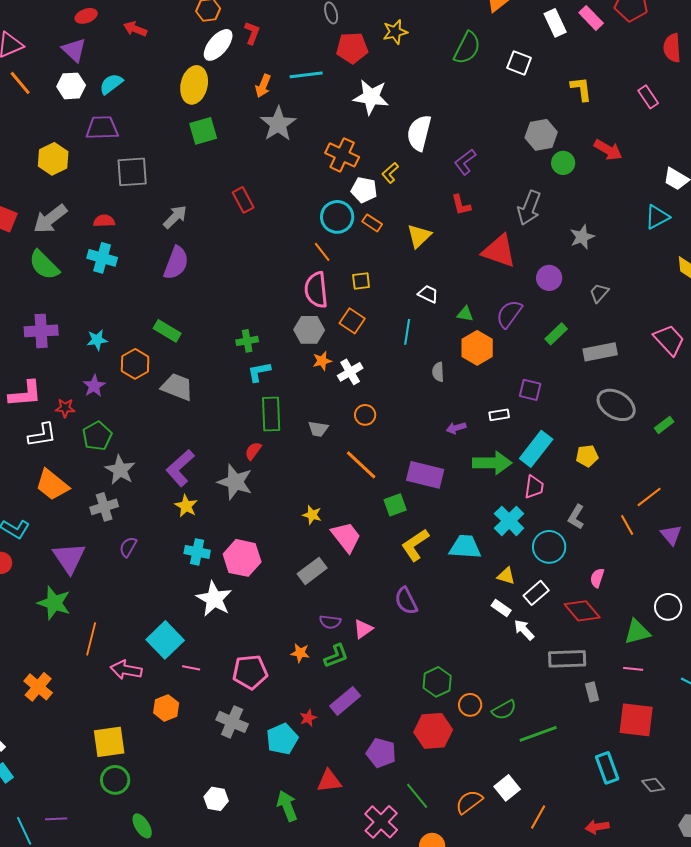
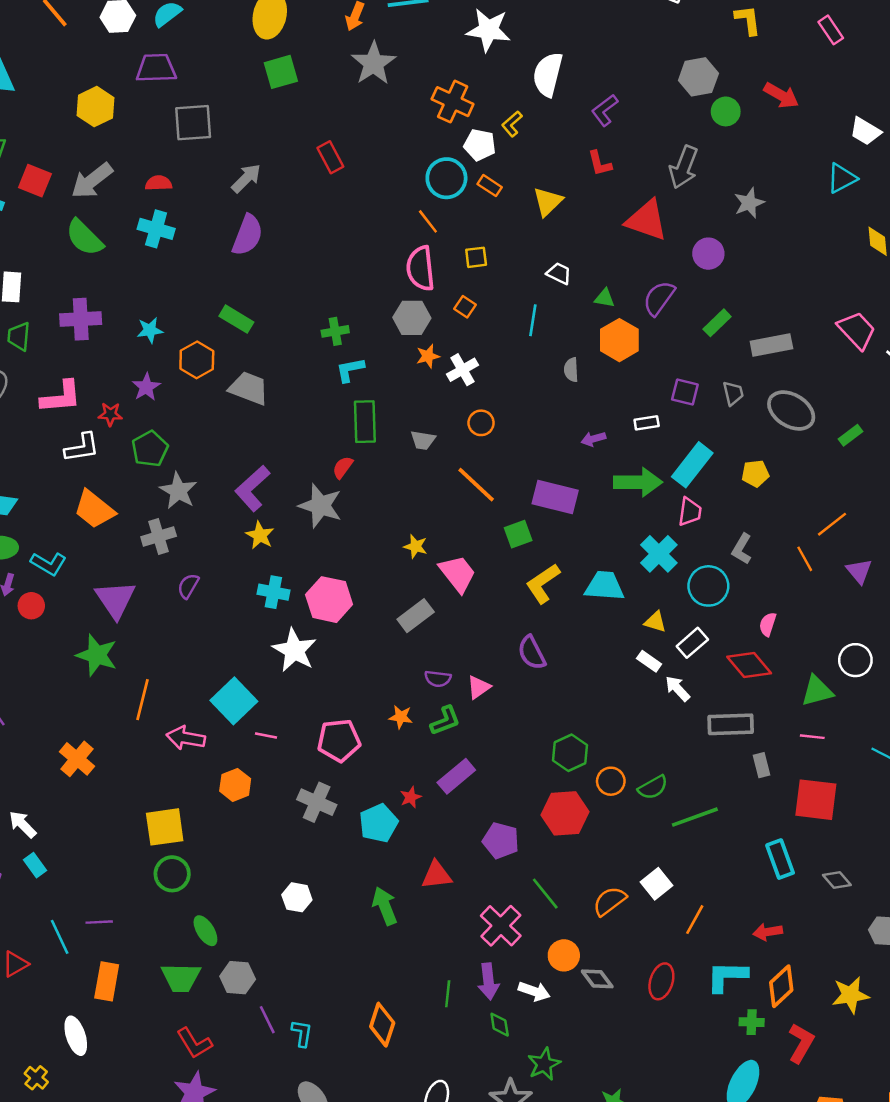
gray trapezoid: (599, 293) -> (733, 393), moved, turned 125
orange square: (352, 321) -> (465, 307), size x0.7

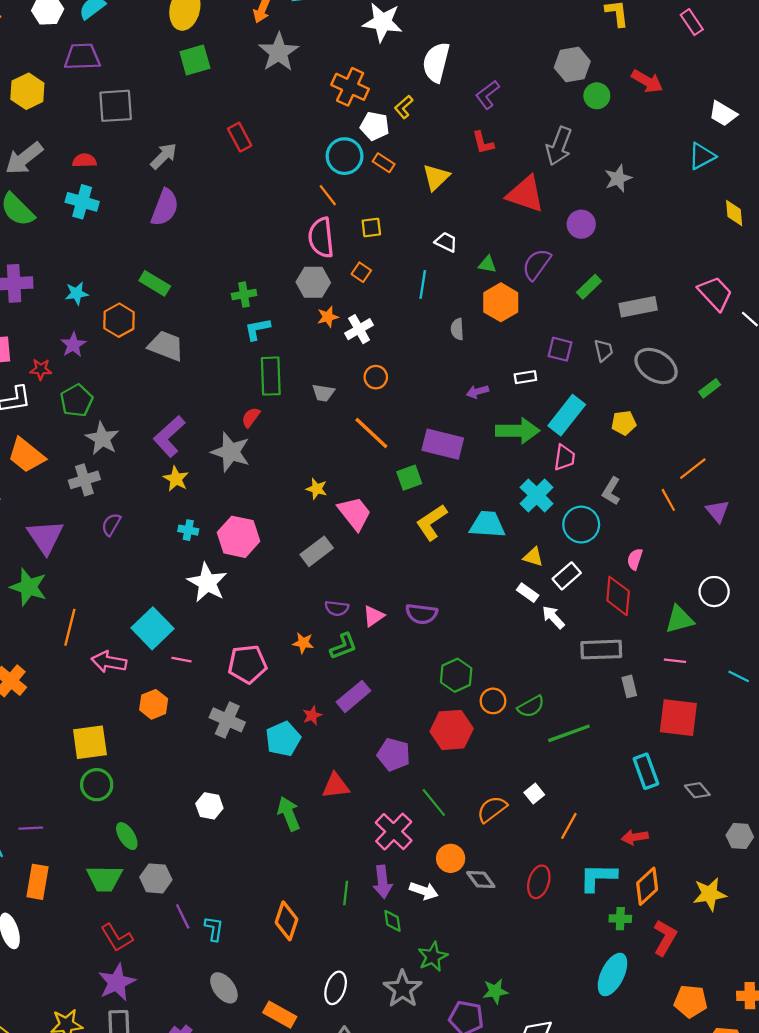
cyan cross: (273, 592) -> (188, 530), size x0.7
purple semicircle: (532, 653) -> (422, 614), moved, turned -56
red diamond: (749, 665) -> (618, 596), turned 45
white square: (656, 884) -> (534, 794), size x0.7

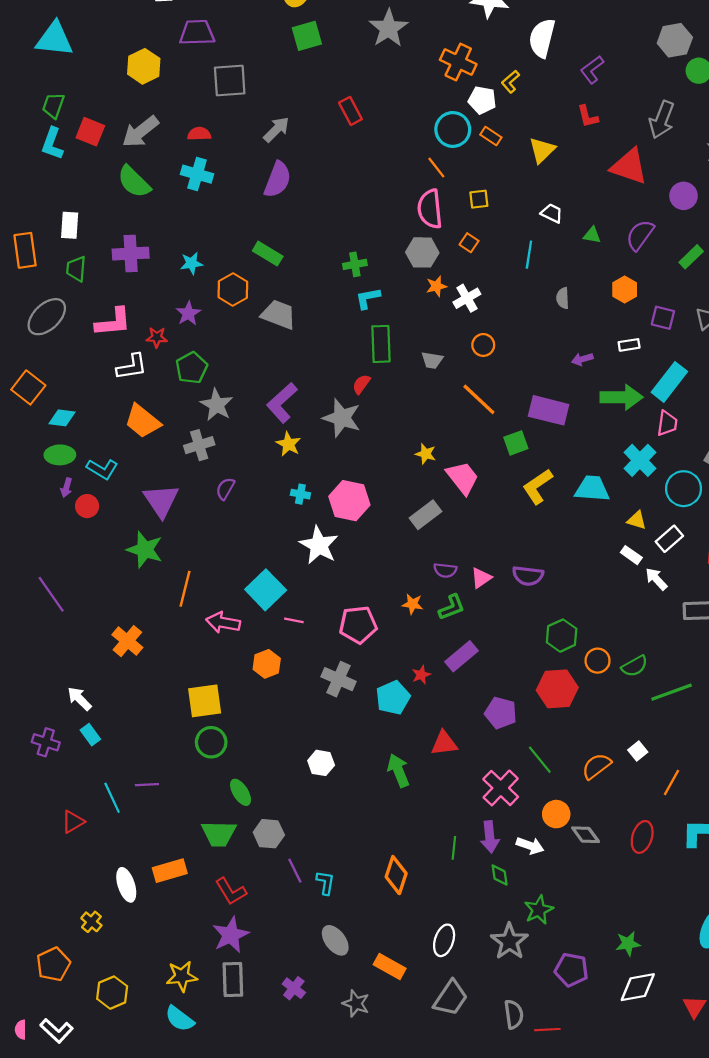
orange hexagon: (501, 302) -> (625, 289), moved, size x0.7
orange rectangle: (37, 882) -> (170, 871), moved, turned 64
green star: (495, 991) -> (628, 944), moved

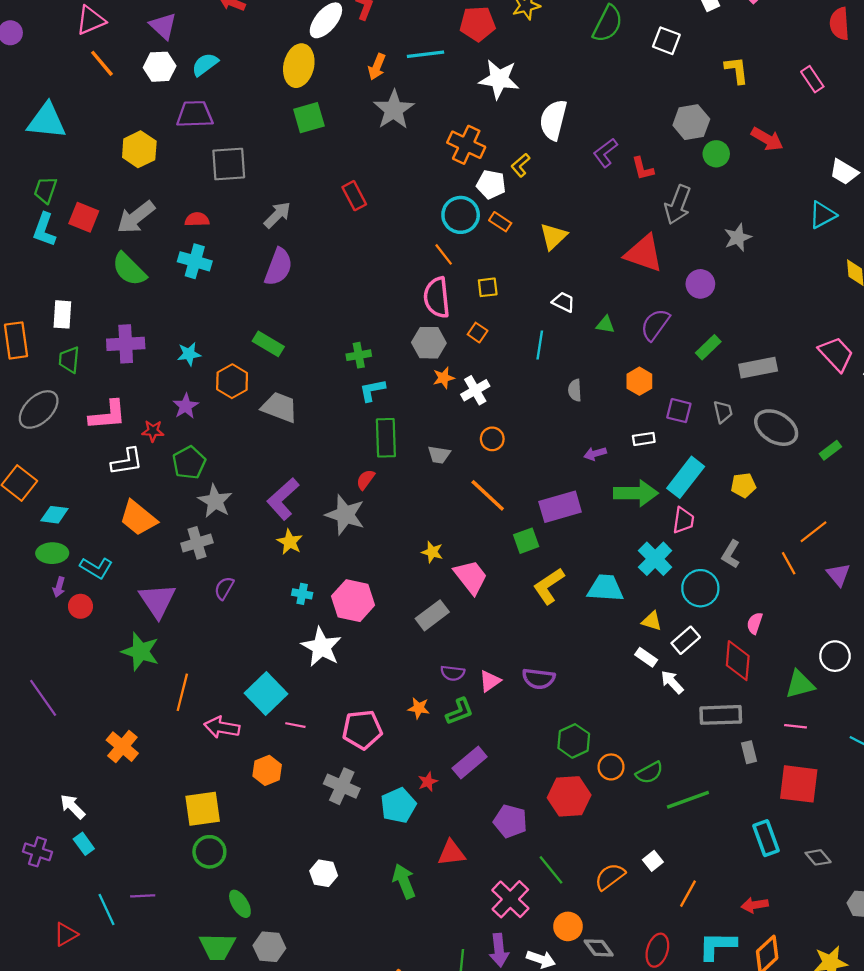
red L-shape: (588, 116) -> (643, 169), moved
purple rectangle: (549, 410) -> (560, 507), turned -30

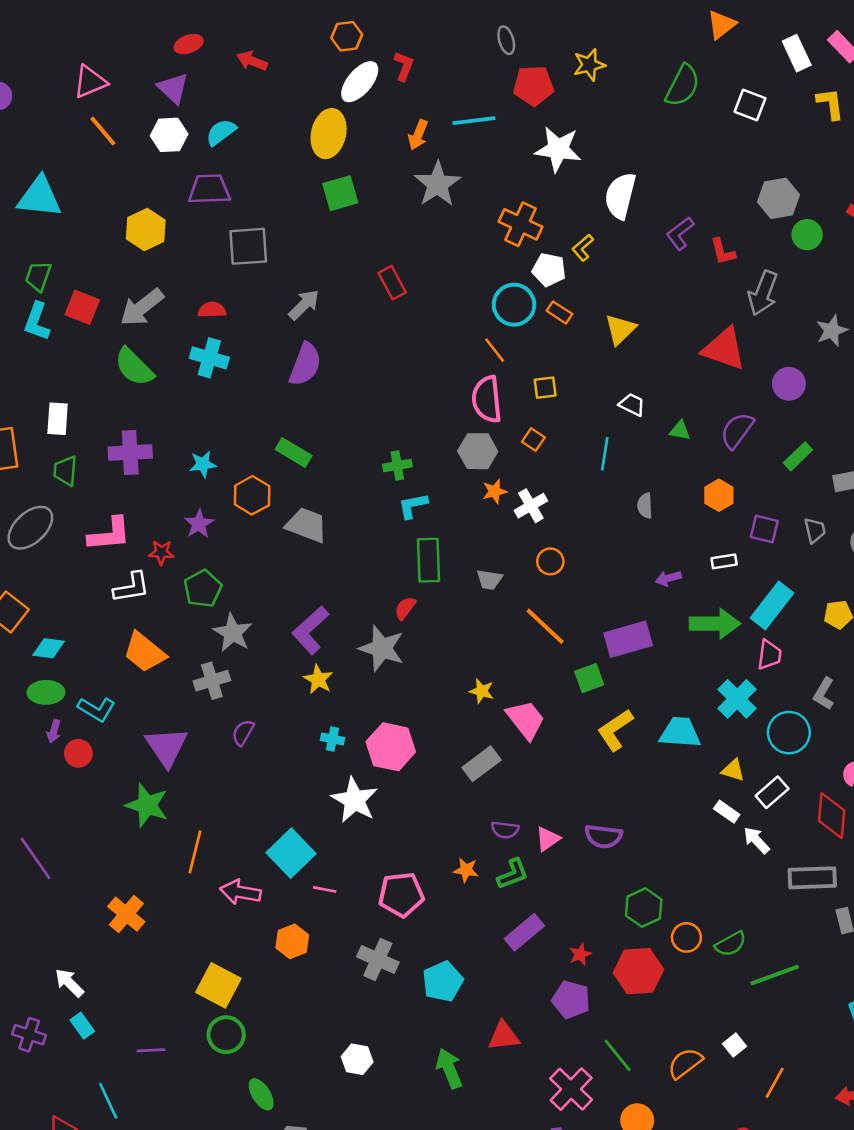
yellow L-shape: (737, 70) -> (830, 104), moved
red star: (428, 782) -> (580, 954), moved
yellow square: (203, 809) -> (218, 985), turned 36
purple line: (143, 896) -> (151, 1050), moved

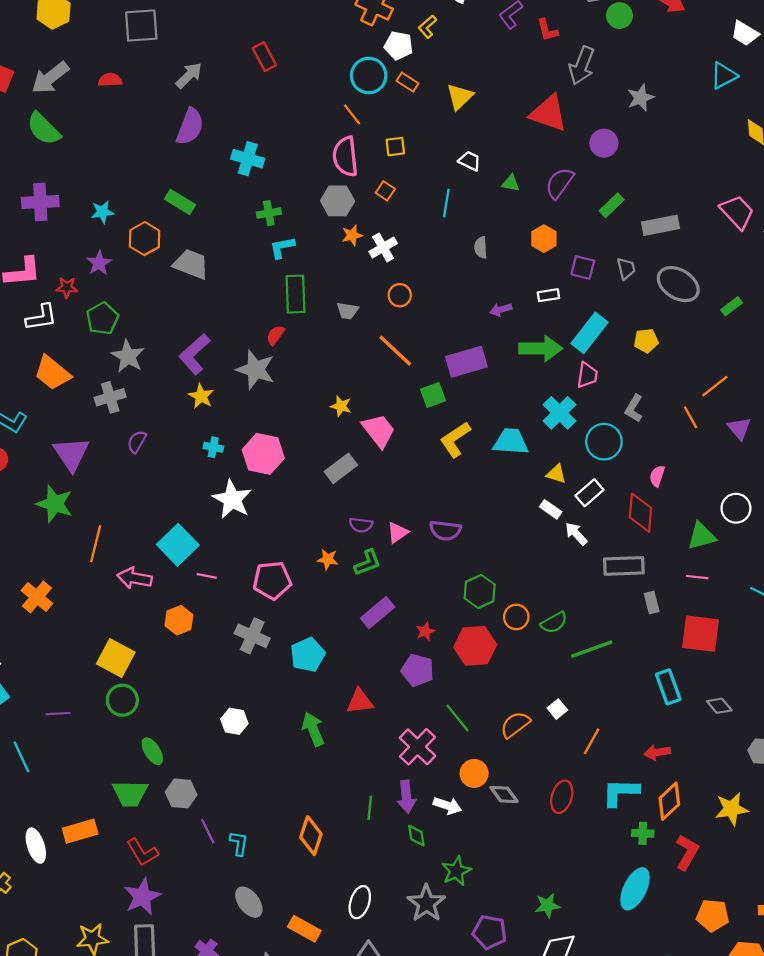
cyan cross: (209, 358) -> (248, 159), moved

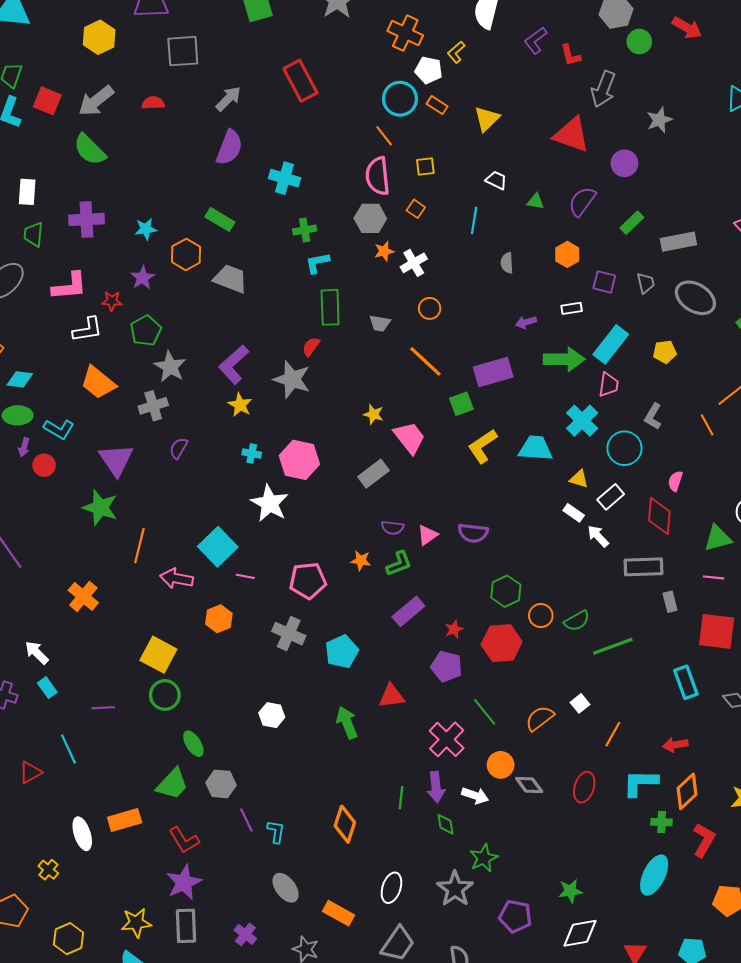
red rectangle: (264, 57) -> (300, 81), size x1.5
green trapezoid: (130, 793) -> (172, 784), turned -48

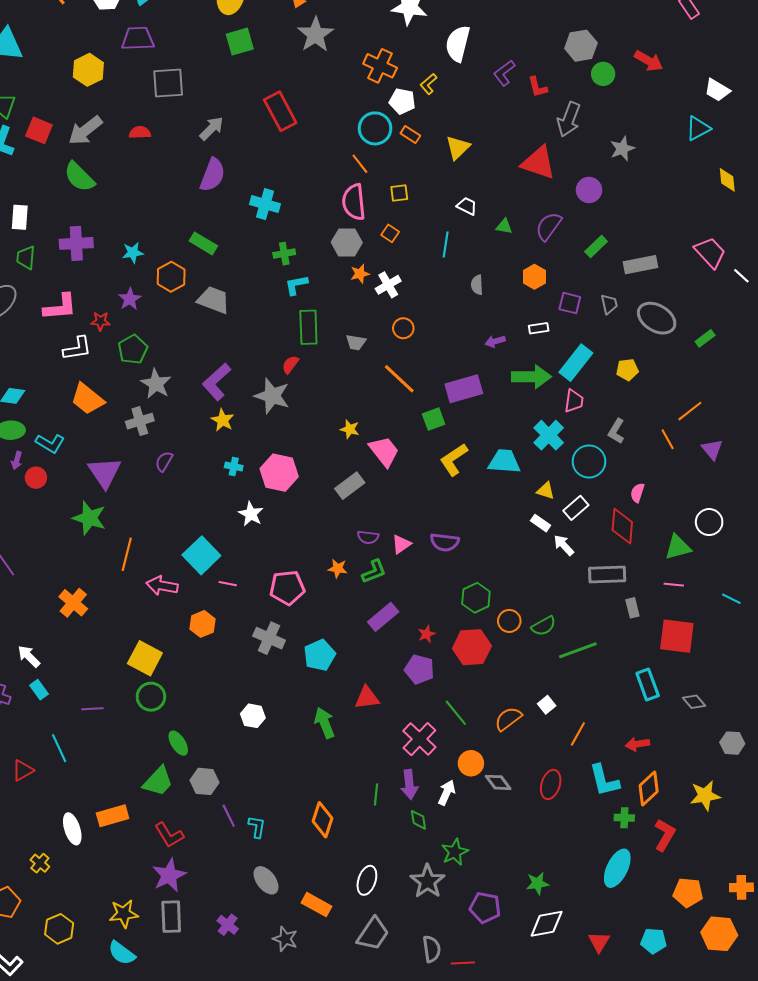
white star: (270, 503) -> (251, 514), size x0.7
cyan L-shape: (640, 783) -> (604, 780), turned -105
white arrow: (475, 796) -> (447, 793), turned -85

